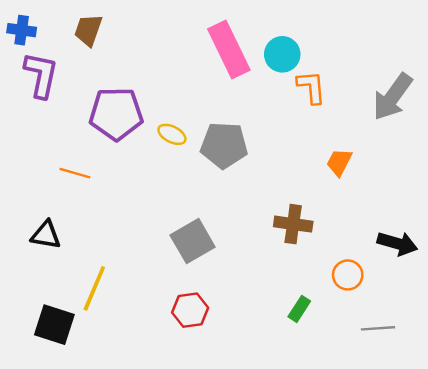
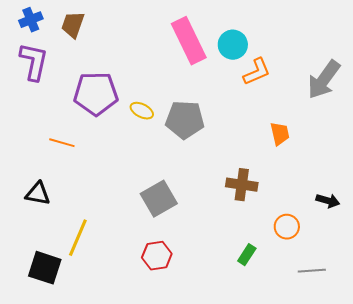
blue cross: (22, 30) -> (31, 20), moved, turned -30
orange L-shape: (311, 87) -> (257, 72), turned 72
orange trapezoid: (339, 162) -> (280, 134), turned 140
black arrow: (397, 243) -> (328, 201), size x0.7

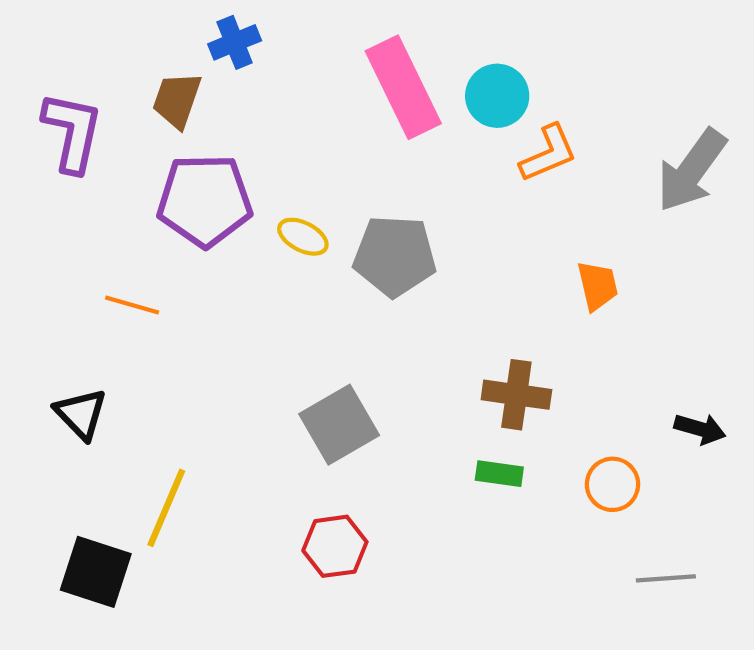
blue cross: (31, 20) -> (235, 42), moved
brown trapezoid: (73, 25) -> (177, 100), moved
black triangle: (38, 194) -> (81, 414), turned 36
green rectangle: (247, 255) -> (499, 474), moved, turned 65

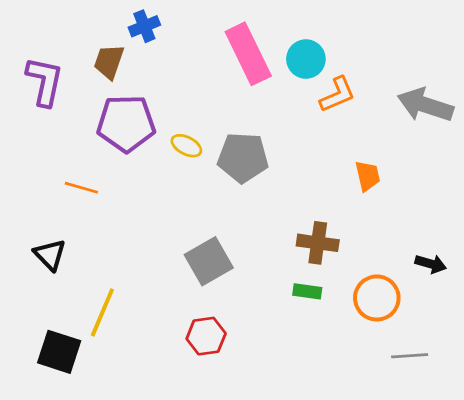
gray arrow: (691, 170) -> (425, 105), turned 72
orange circle: (612, 484) -> (377, 298), size x1.4

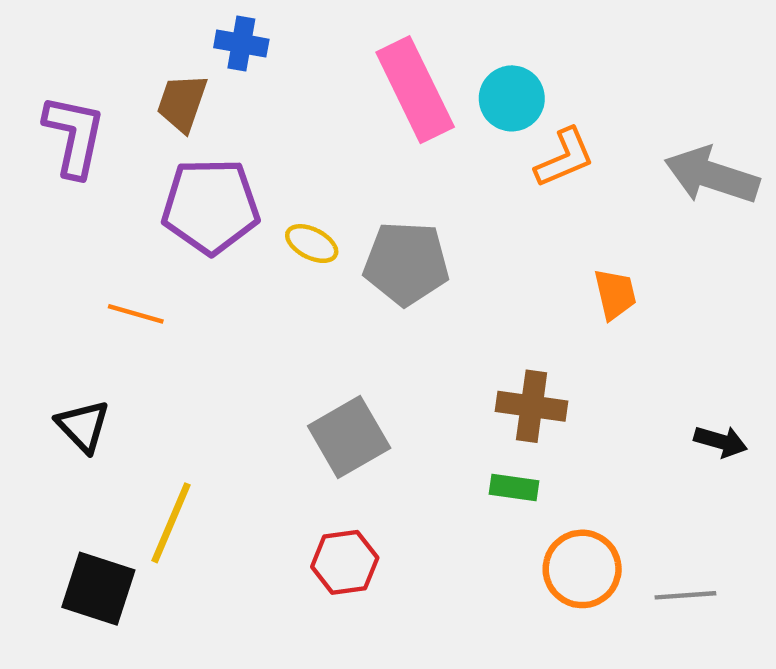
blue cross: (144, 26) -> (241, 43), turned 32
orange circle: (377, 298) -> (582, 569), moved

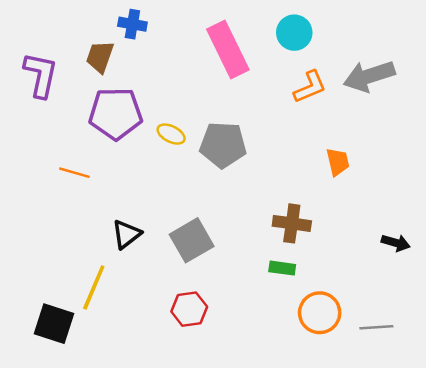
cyan circle: (512, 98) -> (294, 33), moved
gray arrow: (712, 175) -> (369, 76), moved, turned -36
black triangle: (83, 426) -> (126, 234), moved, turned 36

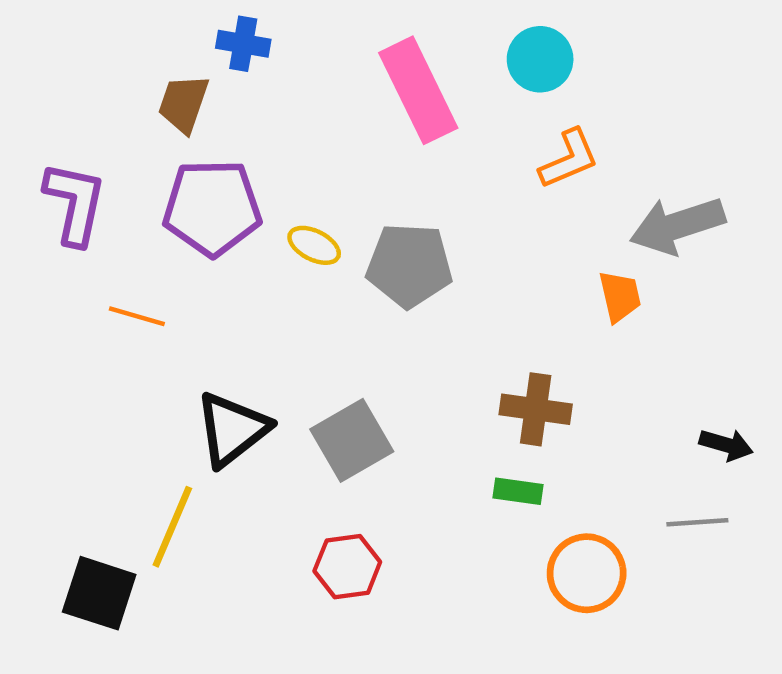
purple L-shape: (41, 75) -> (75, 203), moved
gray arrow: (369, 76) -> (677, 225), moved
black triangle: (126, 234) -> (232, 429), size x1.4
gray line: (376, 327) -> (697, 522), moved

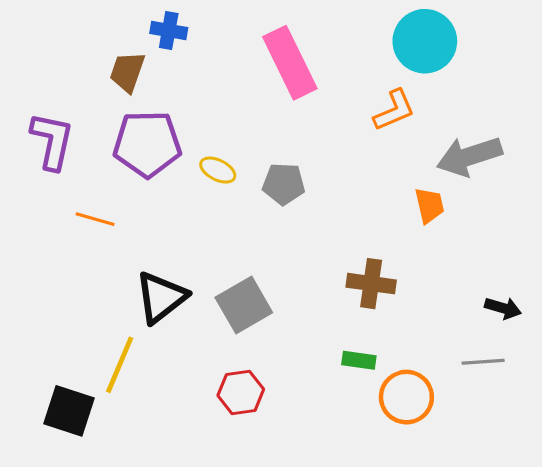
cyan circle: (540, 59) -> (425, 41), moved, size x1.4
gray pentagon: (409, 265) -> (284, 184), size x0.7
green rectangle: (518, 491) -> (359, 360), moved

